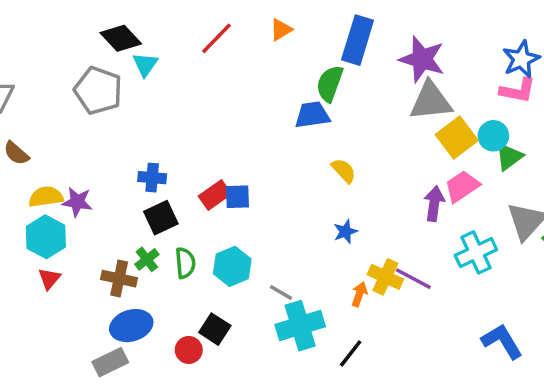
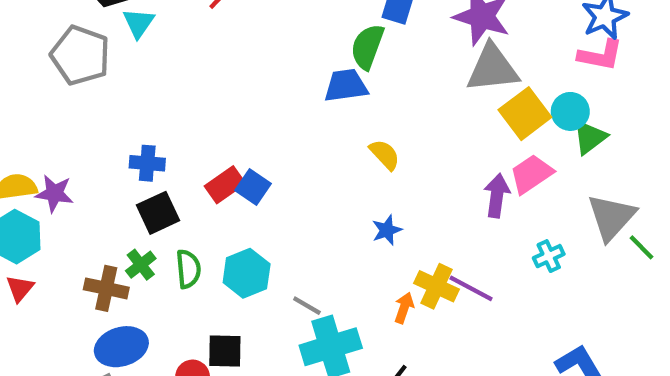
blue square: (237, 197) -> (253, 187), turned 36
cyan cross: (476, 252) -> (549, 256), size x0.6
black square: (215, 329) -> (225, 351), turned -32

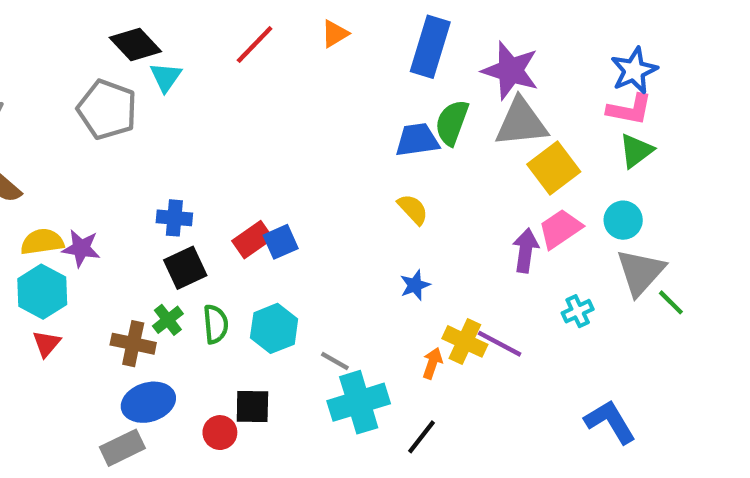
green semicircle: (367, 47) -> (452, 123), moved
blue trapezoid: (346, 86) -> (417, 140), moved
cyan circle: (570, 111) -> (623, 220), moved
green triangle: (590, 137) -> (636, 151), moved
blue square: (253, 187) -> (281, 242), turned 32

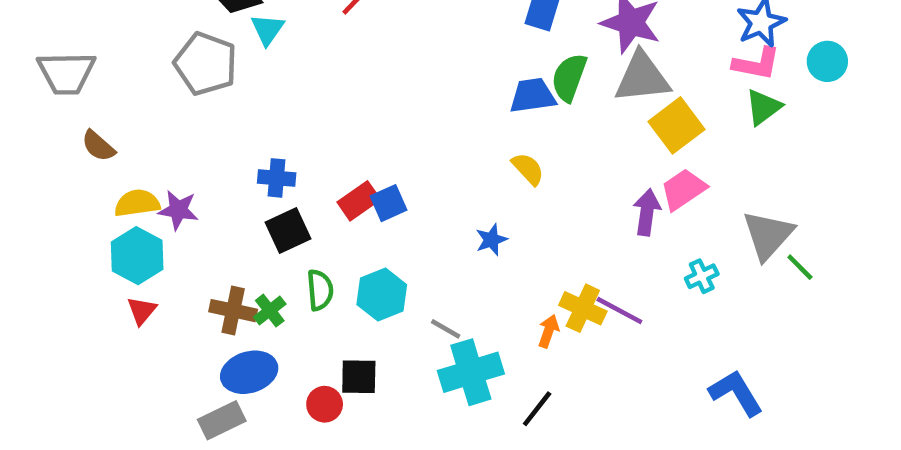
cyan circle: (623, 220) -> (827, 61), moved
blue star: (415, 285) -> (491, 240), moved
green cross: (168, 320) -> (270, 311), moved

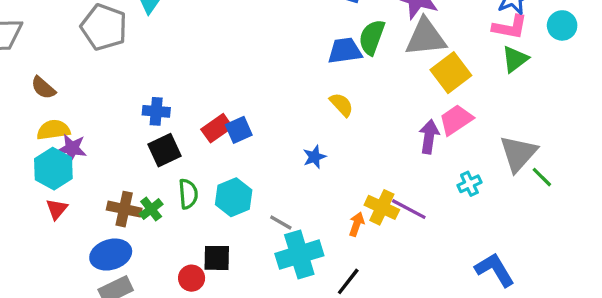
brown semicircle: (98, 146) -> (43, 88), moved
purple star: (178, 210) -> (72, 148), moved
blue ellipse: (249, 372) -> (111, 255), moved

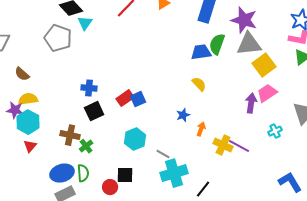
purple star: (72, 148) -> (15, 110), moved
green semicircle: (188, 194) -> (83, 173), moved
brown cross: (124, 209) -> (70, 135), moved
orange arrow: (357, 224) -> (201, 129), moved

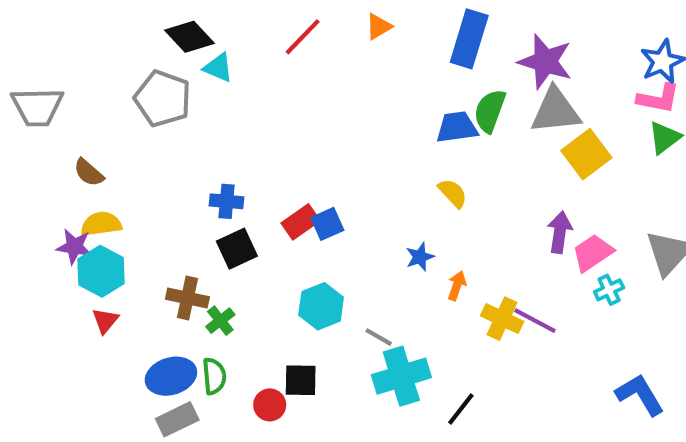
cyan triangle: (85, 23) -> (218, 68), turned -42
pink trapezoid: (267, 93) -> (593, 253), moved

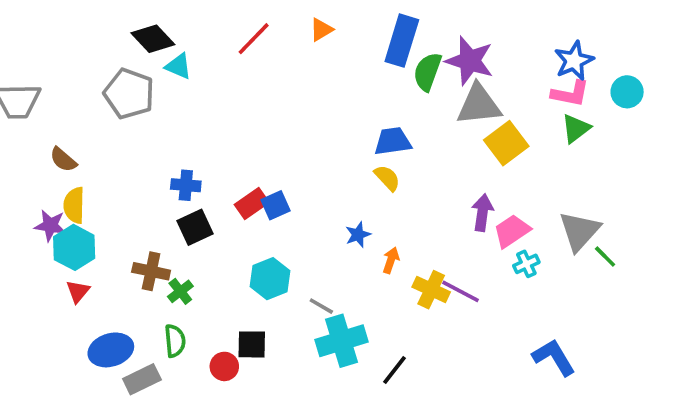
green semicircle: (490, 111) -> (427, 72), moved
blue trapezoid: (457, 127) -> (393, 141), moved
yellow semicircle: (101, 224) -> (74, 205), turned -81
blue ellipse: (171, 376) -> (111, 350), moved

